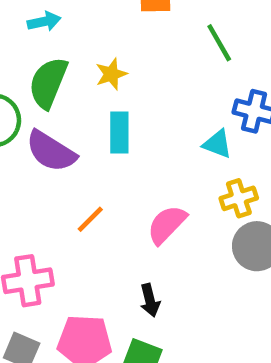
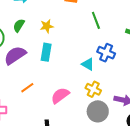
green semicircle: (48, 83) -> (19, 25), size x0.6
purple semicircle: (51, 151) -> (15, 55), turned 105
yellow cross: (239, 198) -> (93, 89), turned 35

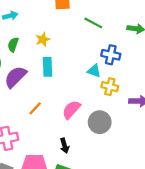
green line: (96, 20) -> (93, 23), turned -30
yellow cross: (93, 89) -> (110, 87), moved
gray circle: (98, 111) -> (100, 122), moved

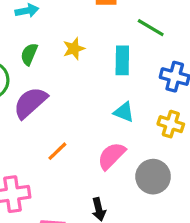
cyan rectangle: (48, 67) -> (122, 60), moved
cyan triangle: (94, 71) -> (124, 112), moved

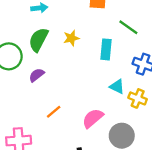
green semicircle: (29, 54) -> (38, 40), size x1.5
purple semicircle: (30, 103) -> (37, 75), size x0.6
cyan triangle: (124, 112) -> (117, 87), moved

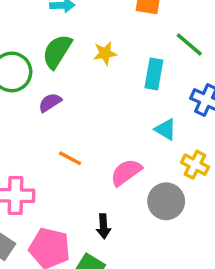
yellow cross: (138, 98) -> (195, 165), moved
orange line: (54, 112) -> (70, 158), turned 63

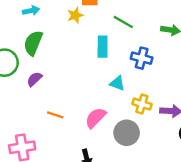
yellow star: (105, 53) -> (75, 15), moved

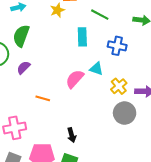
yellow cross: (142, 104) -> (119, 86), turned 35
pink semicircle: (95, 118) -> (75, 79), moved
gray circle: (127, 133) -> (125, 113), moved

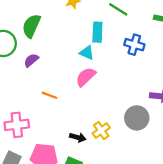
cyan triangle: (96, 69) -> (87, 53), moved
yellow cross: (119, 86) -> (101, 131), moved
black arrow: (72, 135) -> (78, 137), turned -64

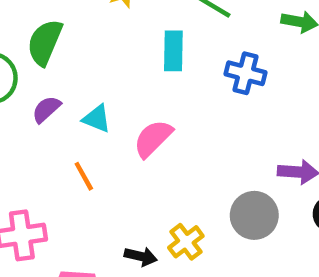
cyan triangle: (87, 53) -> (97, 119), moved
orange line: (50, 95) -> (84, 176), turned 42

